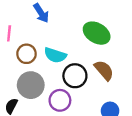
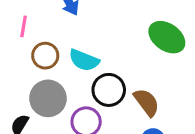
green ellipse: (97, 33) -> (167, 37), moved
brown semicircle: (104, 70) -> (147, 102), moved

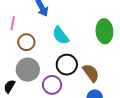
green ellipse: (167, 37) -> (104, 31), turned 50
cyan semicircle: (84, 60) -> (61, 36), moved, turned 30

